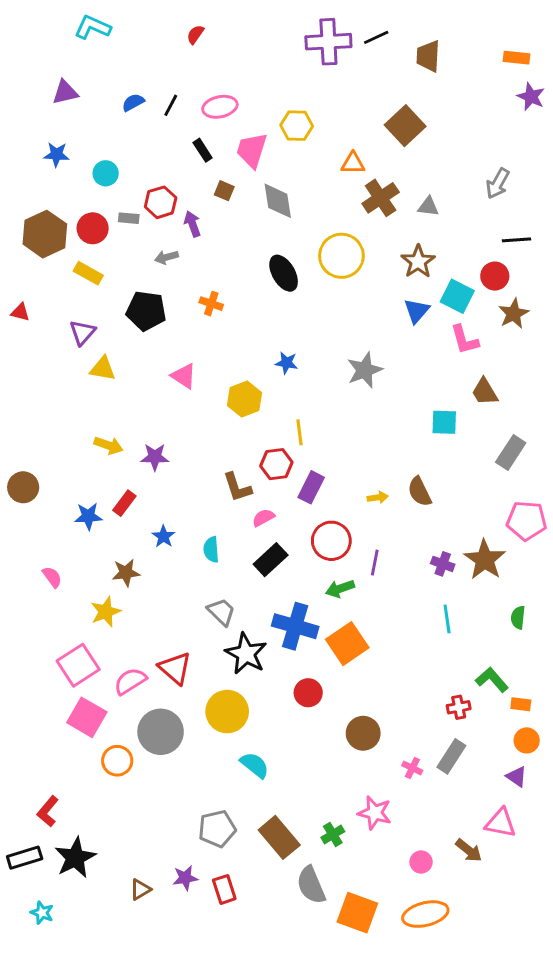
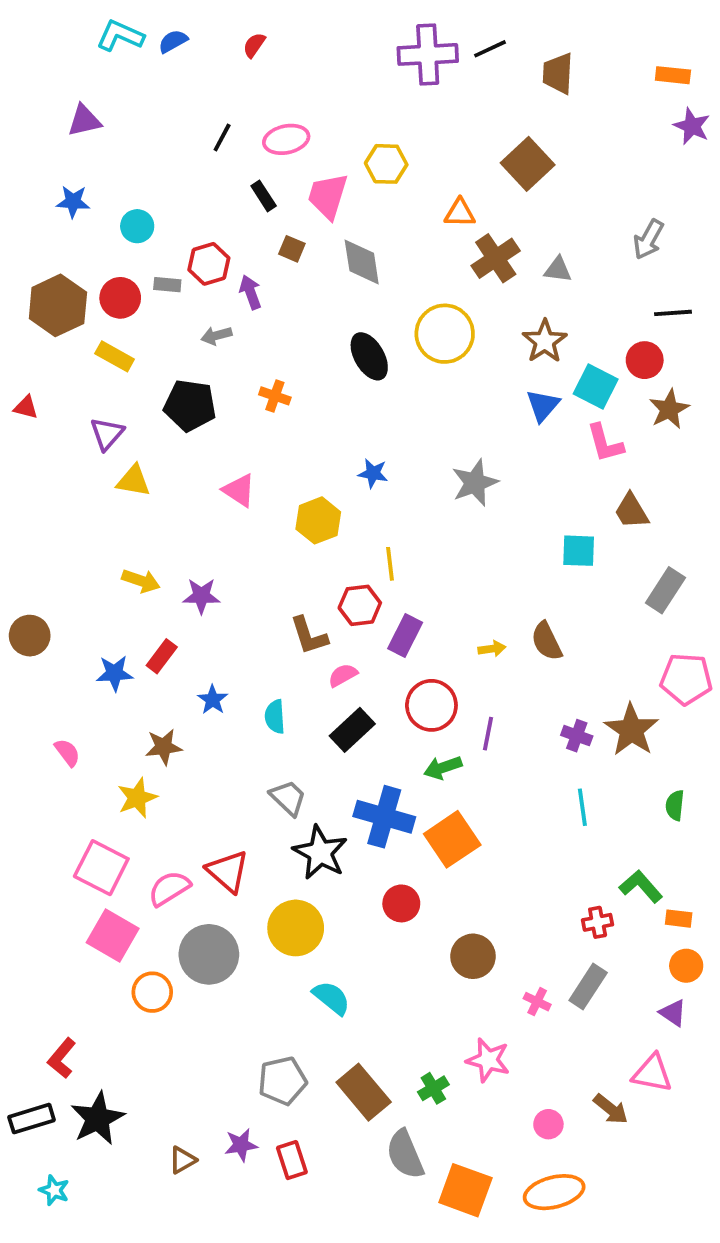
blue semicircle: (133, 102) -> (173, 41), moved
pink square: (78, 665) -> (101, 868), turned -30

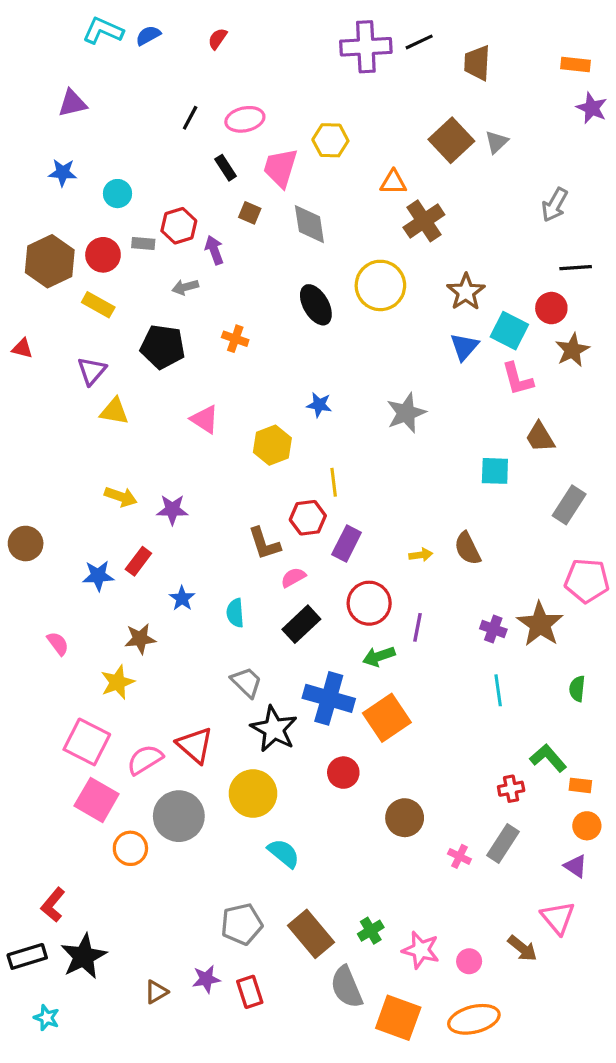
gray triangle: (558, 270) -> (497, 142), moved, turned -50
pink star: (488, 1060) -> (421, 950), moved
pink triangle: (652, 1073) -> (558, 918), turned 39

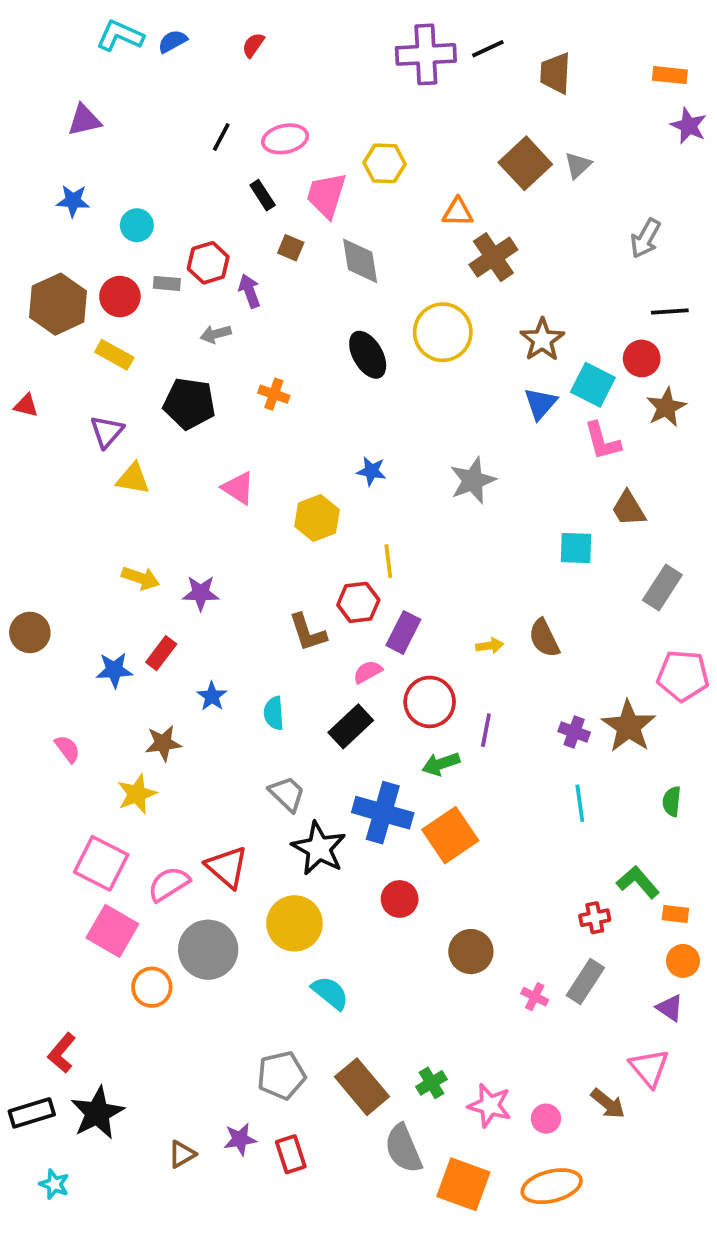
pink semicircle: (293, 577) -> (368, 672), moved

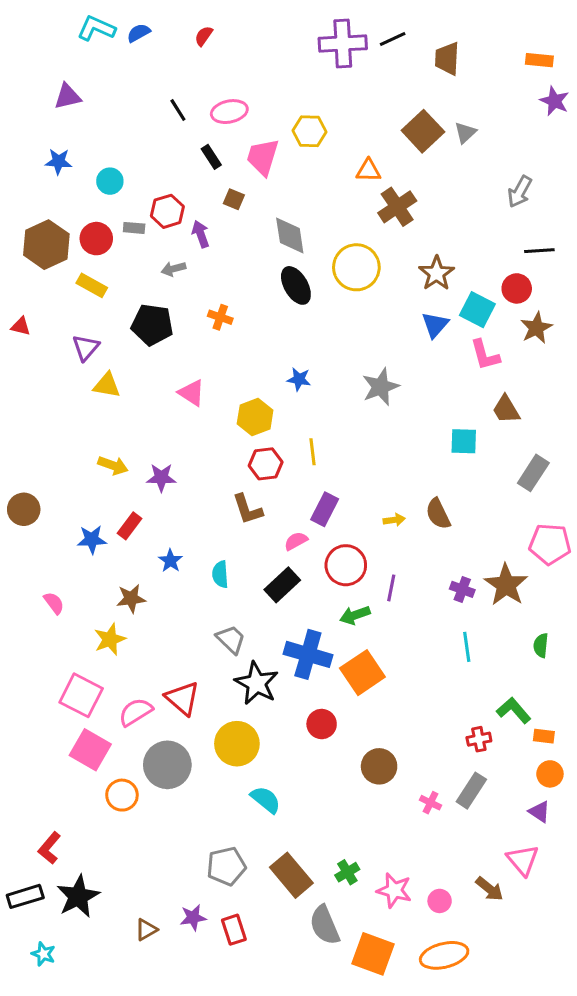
black line: (221, 137) -> (178, 110), turned -60
gray diamond: (360, 261) -> (290, 236), moved
red hexagon: (358, 602) -> (266, 464), moved

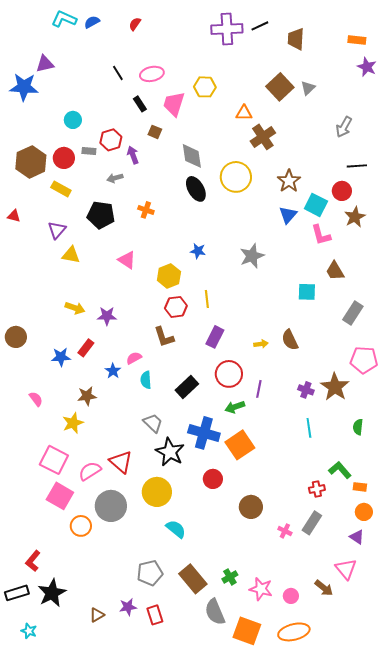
blue star: (58, 161) -> (24, 87), moved, size x1.6
pink semicircle: (296, 541) -> (134, 358), moved

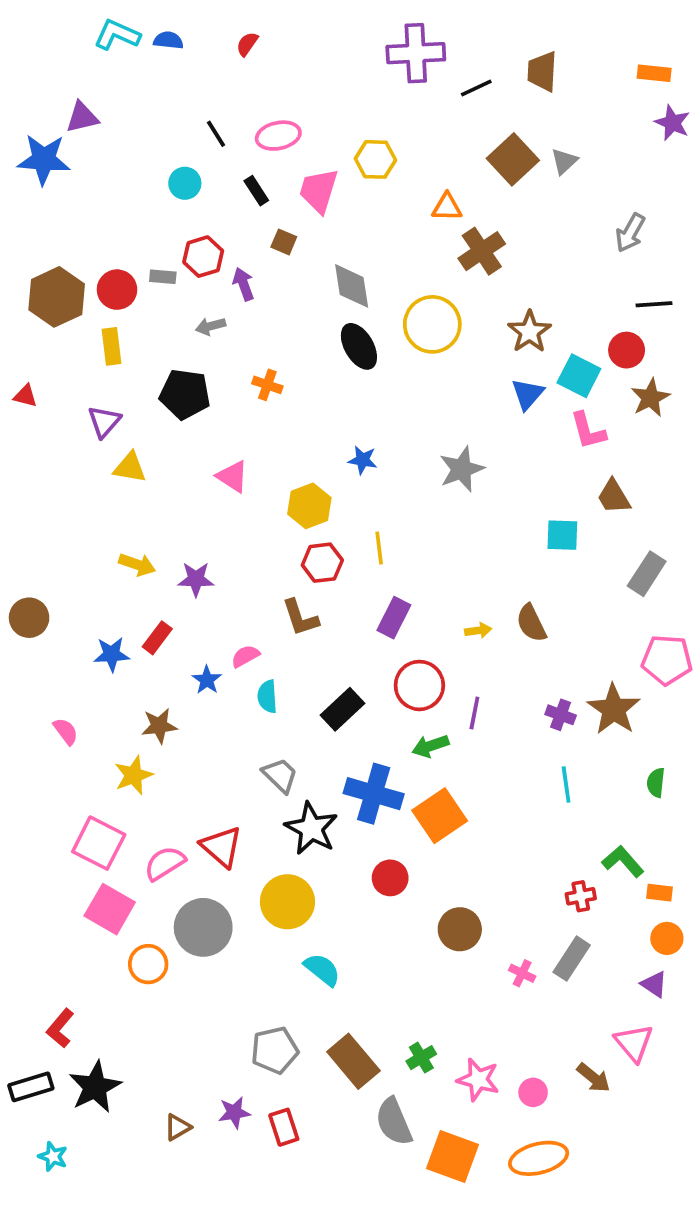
blue semicircle: (92, 22) -> (168, 40), turned 35
black line: (260, 26) -> (476, 88), moved
cyan circle: (73, 120) -> (185, 183), moved
yellow rectangle: (61, 189) -> (112, 346), turned 54

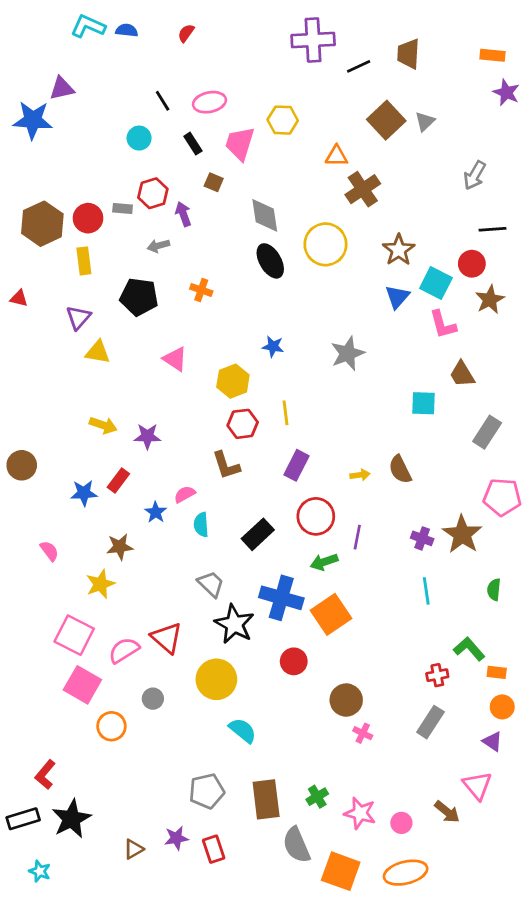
gray circle: (203, 927) -> (153, 699), size x0.5
pink cross: (522, 973) -> (363, 733), moved
brown rectangle: (353, 1061) -> (266, 799), turned 33

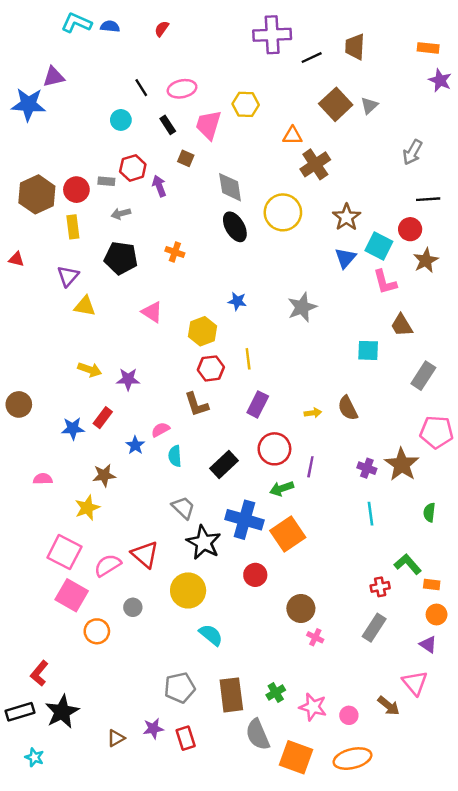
gray arrow: (158, 246) -> (121, 214), moved
pink semicircle: (49, 551) -> (43, 479), turned -54

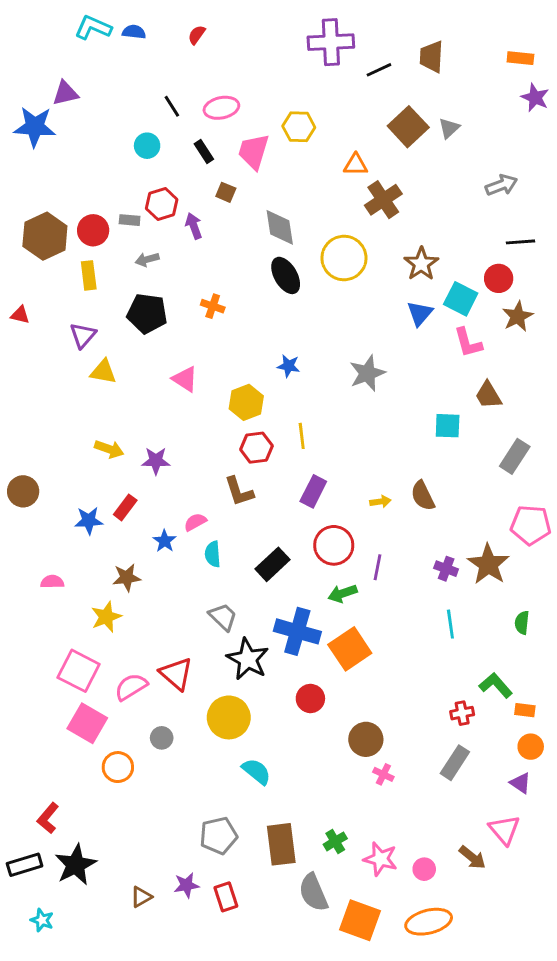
gray arrow: (413, 152) -> (502, 185), turned -140

